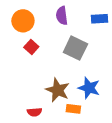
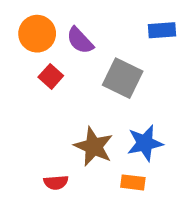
purple semicircle: (62, 16) -> (80, 41), moved, turned -36
blue star: (89, 88) -> (145, 143), turned -30
orange rectangle: (73, 109) -> (133, 182), moved

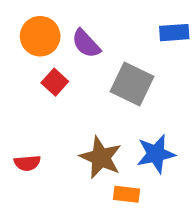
red semicircle: (56, 182) -> (27, 163), moved
orange rectangle: (133, 182) -> (126, 194), moved

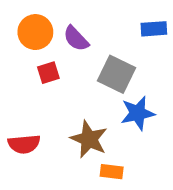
red square: (55, 82) -> (48, 73), turned 30
blue star: (156, 154) -> (138, 113), moved
red semicircle: (27, 163) -> (24, 144), size x1.4

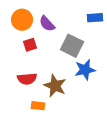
red semicircle: (24, 144) -> (27, 79), moved
orange rectangle: (112, 172) -> (38, 106), moved

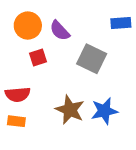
blue star: (85, 70) -> (104, 111), moved
red semicircle: (27, 79) -> (18, 94), moved
orange rectangle: (38, 106) -> (16, 121), moved

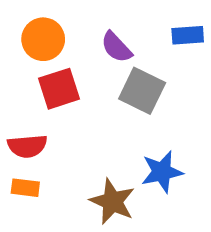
purple semicircle: (60, 31) -> (116, 47), moved
red square: (38, 57) -> (59, 89), size x1.5
brown star: (70, 110) -> (112, 202), moved

